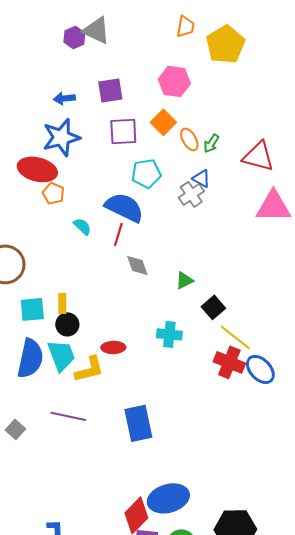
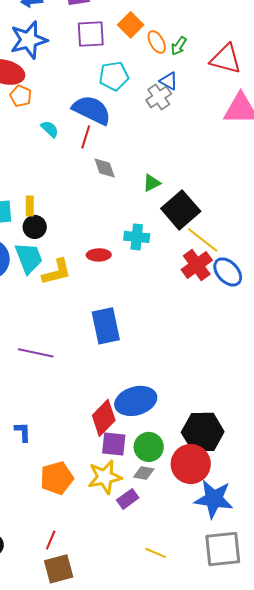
black square: (213, 307) -> (181, 210), size x1.6
red ellipse: (113, 347) -> (99, 255), moved
red cross: (229, 362) -> (197, 265), turned 32
purple line: (68, 416) -> (36, 353), moved

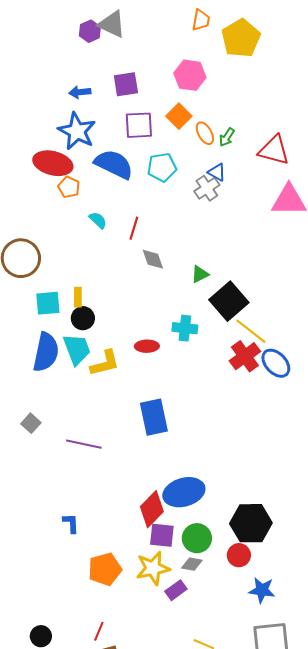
blue star: (29, 40) -> (77, 131), turned -30
blue semicircle: (92, 110) -> (114, 164), moved
red circle: (191, 464) -> (239, 555), size x0.6
blue star: (214, 499) -> (262, 590), size x0.7

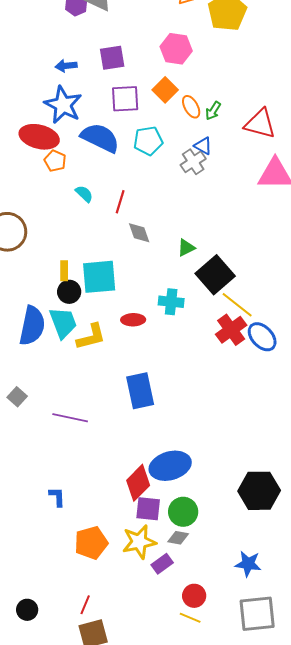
cyan square: (48, 303) -> (99, 277), moved, size x1.4
black hexagon: (251, 523) -> (259, 491), moved
red circle: (239, 555) -> (194, 596), moved

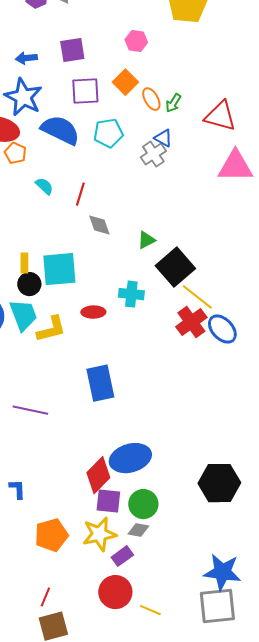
pink hexagon: (176, 49) -> (136, 41), size x0.7
blue star: (248, 564) -> (222, 572), moved, size x1.4
red circle: (194, 596) -> (115, 592), moved, size x1.4

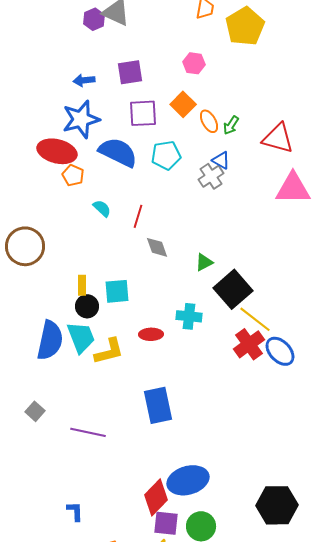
blue star: (23, 97) -> (81, 119), turned 30
cyan square: (59, 269) -> (117, 291), size x0.7

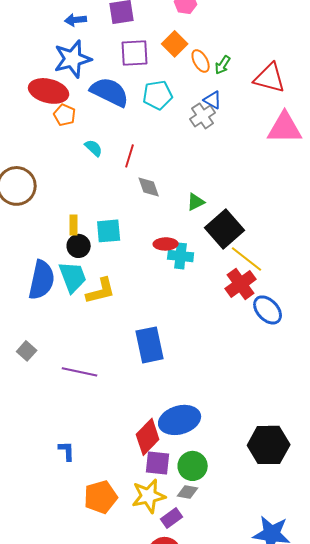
red ellipse: (151, 334) -> (166, 244), moved
blue ellipse: (280, 351) -> (268, 310), moved

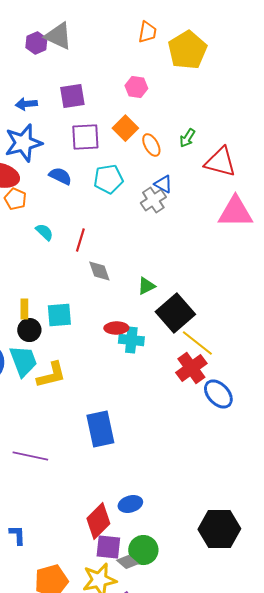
green arrow: (223, 65) -> (187, 138), moved
blue semicircle: (110, 92) -> (60, 176), size x0.6
blue ellipse: (180, 420) -> (130, 504), size x0.6
gray diamond: (188, 492) -> (127, 562), moved, turned 30

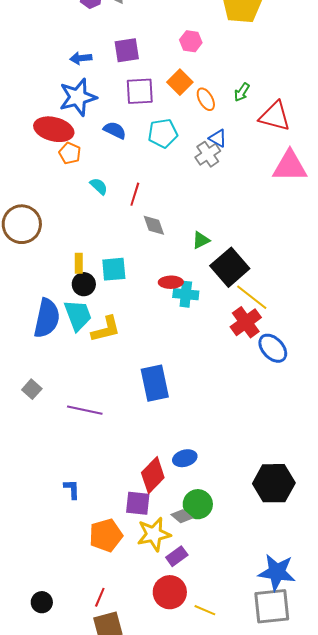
purple square: (108, 547) -> (138, 503), moved

